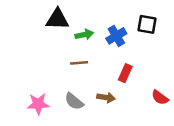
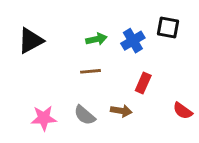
black triangle: (57, 19) -> (31, 41), moved, turned -30

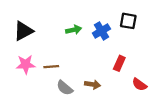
brown line: (91, 71) -> (51, 67), moved
red rectangle: (143, 83) -> (119, 63), moved
pink star: (44, 118) -> (26, 64), moved

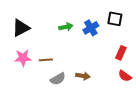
red rectangle: (119, 63) -> (121, 53), moved
gray semicircle: (65, 88) -> (58, 79), turned -70

